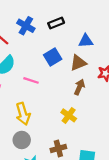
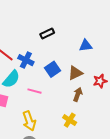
black rectangle: (56, 23) -> (47, 33), moved
blue cross: (26, 26) -> (26, 60), moved
blue triangle: (86, 41) -> (86, 46), moved

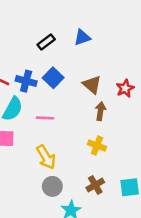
blue triangle: (86, 46) -> (82, 37), moved
blue square: (52, 69) -> (53, 78), moved
brown triangle: (75, 73) -> (92, 85), turned -42

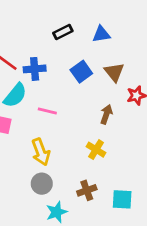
blue square: (53, 78) -> (81, 72), moved
blue cross: (26, 81) -> (35, 69), turned -30
brown triangle: (92, 85) -> (114, 72), moved

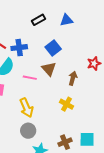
brown triangle: (114, 72) -> (49, 69), moved
brown cross: (87, 190) -> (65, 142), moved

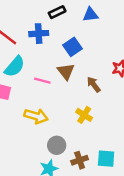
blue cross: (19, 48) -> (39, 34), moved
brown arrow: (73, 78) -> (94, 84), turned -56
yellow arrow: (26, 108) -> (36, 116), turned -54
gray circle: (28, 131) -> (57, 145), moved

